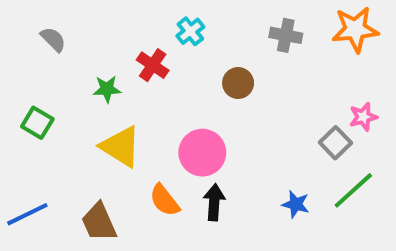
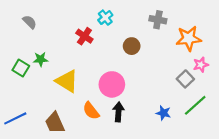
orange star: (355, 29) -> (189, 38), moved
green star: (107, 89) -> (41, 59), moved

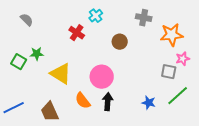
gray square: (185, 79) -> (169, 72), turned -35

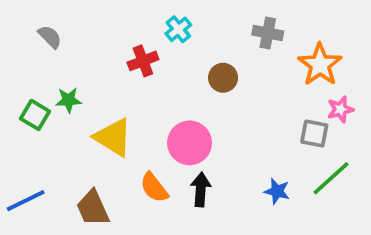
red cross: (77, 33) -> (143, 61), turned 35
orange star: (172, 35) -> (320, 65), turned -30

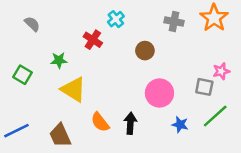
red cross: (143, 61) -> (93, 40), turned -36
orange star: (320, 65) -> (214, 18), moved
green star: (68, 100) -> (59, 60), moved
pink circle: (190, 143) -> (159, 93), moved

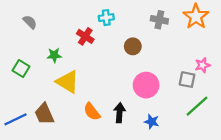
cyan cross: (116, 19) -> (106, 18), turned 32
blue star: (180, 125) -> (152, 122), moved
brown trapezoid: (60, 135) -> (44, 114), moved

